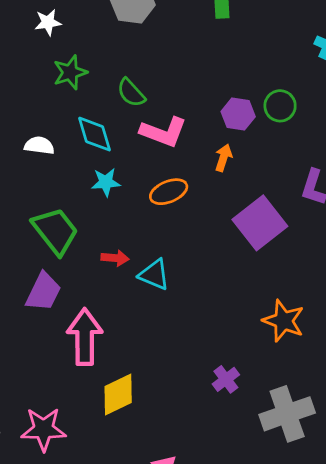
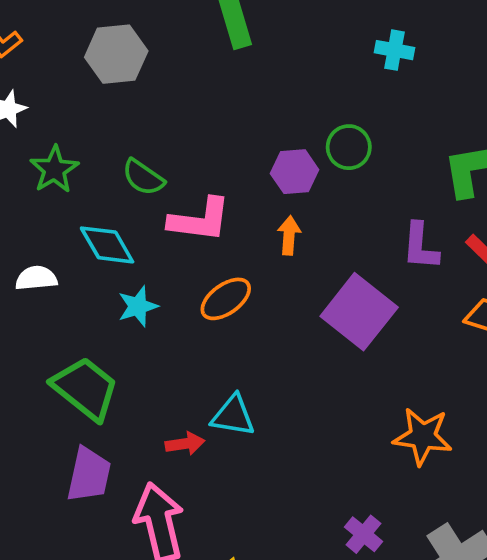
red arrow: (115, 258) -> (185, 444), moved

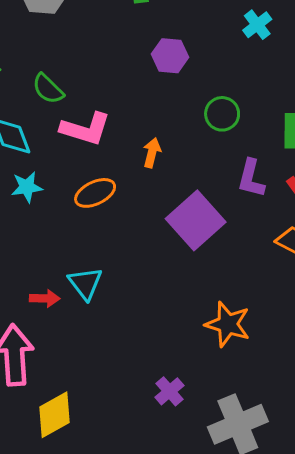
cyan cross: (395, 50) -> (257, 25), turned 32
green circle: (349, 147) -> (222, 114), moved
purple hexagon: (295, 172) -> (170, 56), moved
cyan triangle: (233, 416) -> (85, 283), turned 33

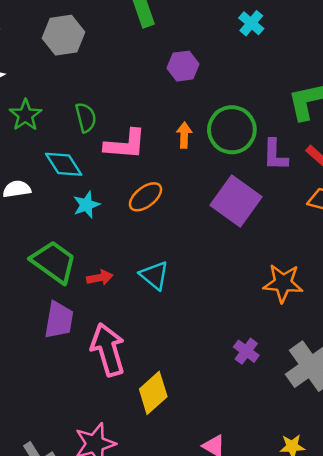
green semicircle: (48, 89) -> (86, 117), turned -136
green circle: (222, 114) -> (232, 130), moved, size x1.6
orange arrow: (152, 153) -> (184, 135), moved
red arrow: (45, 298) -> (100, 278), moved

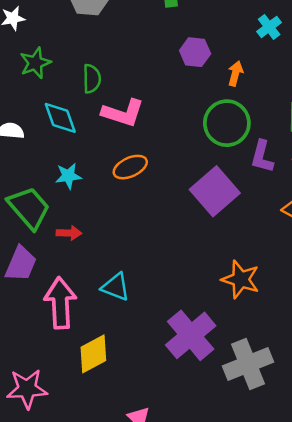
orange arrow: (184, 135) -> (235, 74), moved
cyan star: (86, 205) -> (68, 176), moved
cyan triangle: (154, 275) -> (116, 287), moved, turned -32
purple cross: (246, 351) -> (191, 335), size x2.0

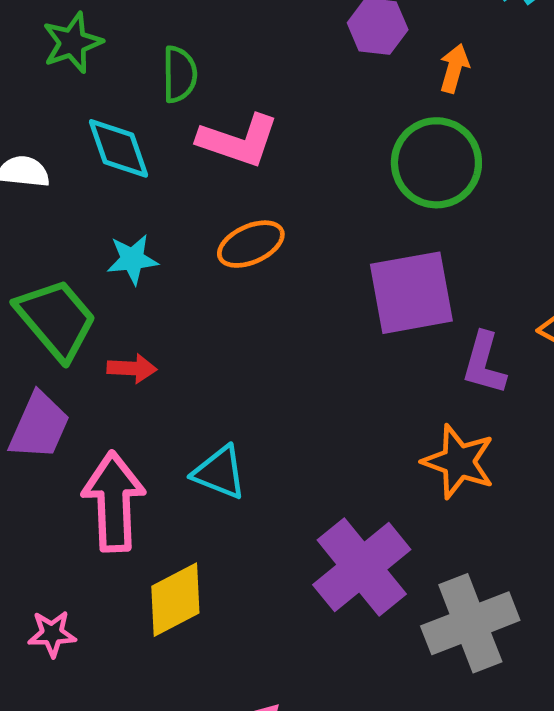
purple L-shape: (262, 157) -> (484, 363), moved
purple square: (215, 191) -> (411, 293), turned 30
pink star: (27, 389) -> (52, 634), moved, size x0.6

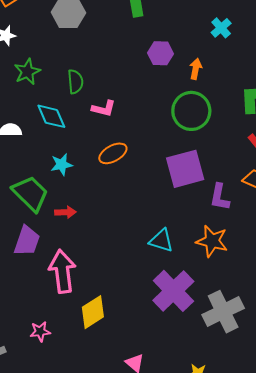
pink L-shape: (238, 141) -> (104, 108), size x0.7
cyan triangle: (220, 472) -> (161, 241), moved

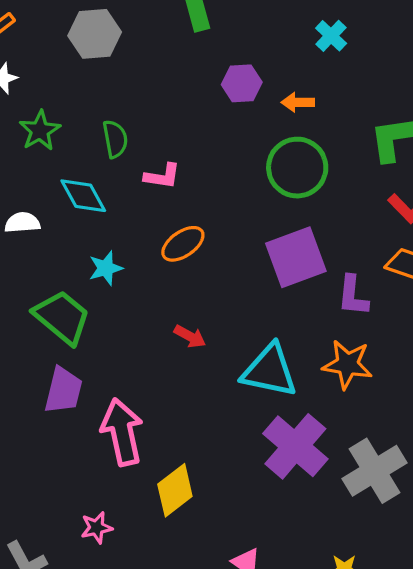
orange arrow: (196, 69) -> (298, 102), turned -96
red arrow: (65, 212) -> (190, 336), moved, turned 36
cyan triangle: (161, 241) -> (270, 371), size x1.5

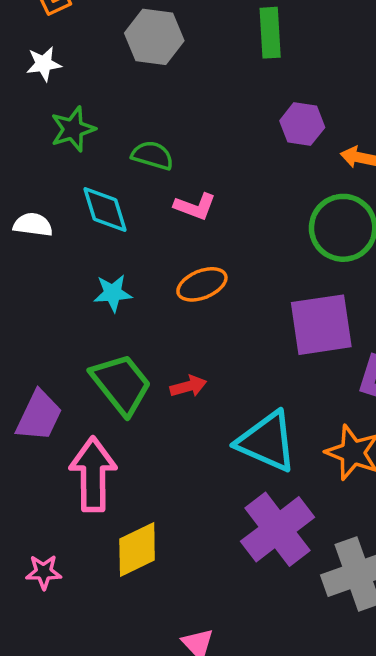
green semicircle: (115, 139) -> (152, 155), turned -75
green trapezoid: (62, 317) -> (121, 384), moved
red arrow: (190, 336) -> (188, 386), turned -56

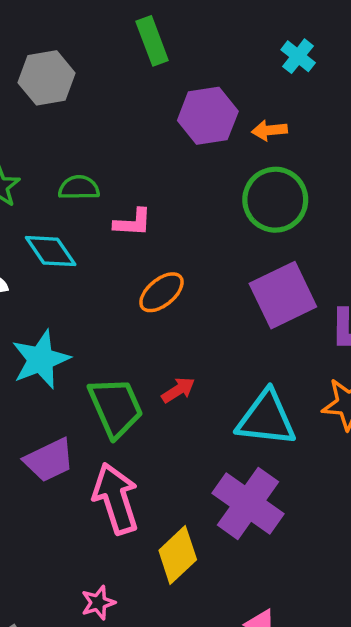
purple hexagon: (302, 124) -> (208, 116), size x1.4
cyan star: (113, 293) -> (41, 359), moved, size x1.6
green trapezoid: (121, 384) -> (116, 407), turned 32
purple trapezoid: (39, 416) -> (49, 460), turned 56
purple cross: (278, 529) -> (248, 503), moved

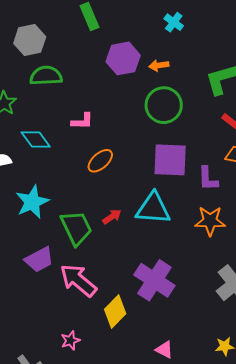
green semicircle: (79, 188) -> (46, 76), moved, size x1.4
purple square: (283, 295) -> (170, 160), turned 30
cyan triangle: (266, 418) -> (153, 208), moved
pink arrow: (116, 499) -> (78, 280), turned -30

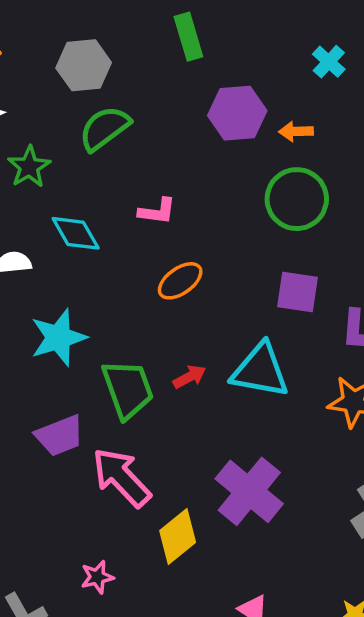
green semicircle: (46, 76) -> (105, 128), turned -40
purple square: (170, 160) -> (298, 292), size x0.7

